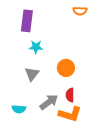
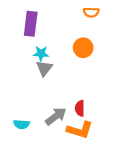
orange circle: (66, 68) -> (83, 48), moved
gray triangle: (32, 74) -> (44, 68), moved

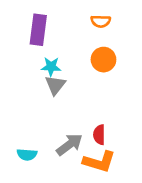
orange semicircle: (91, 12) -> (101, 21), moved

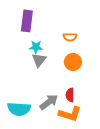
orange semicircle: (101, 21) -> (70, 37), moved
orange circle: (103, 60) -> (73, 62), moved
cyan semicircle: (27, 155) -> (19, 109), size x1.6

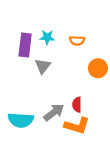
purple rectangle: (27, 21) -> (25, 45), moved
cyan star: (36, 47) -> (47, 37), moved
orange circle: (73, 62) -> (98, 68), moved

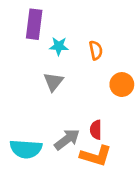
orange semicircle: (77, 41) -> (96, 50), turned -104
purple rectangle: (25, 45) -> (34, 24), moved

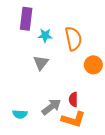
orange semicircle: (96, 50) -> (73, 39), size x1.6
cyan semicircle: (26, 149) -> (20, 114), size x0.6

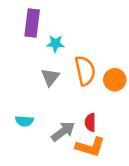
orange semicircle: (73, 39) -> (85, 71), moved
cyan semicircle: (20, 114) -> (24, 121), moved

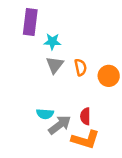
orange semicircle: (85, 71) -> (80, 67), size x0.6
gray triangle: (50, 77) -> (55, 65), moved
cyan semicircle: (24, 121) -> (45, 114), moved

